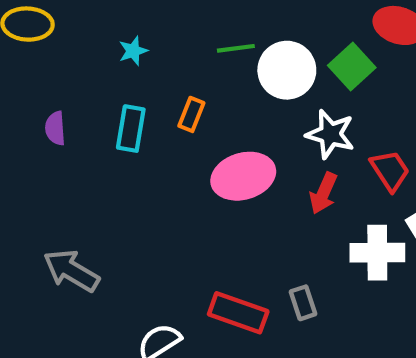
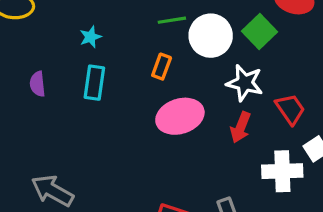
cyan star: (133, 51) -> (91, 37), moved
orange rectangle: (191, 114) -> (162, 67), moved

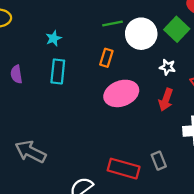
white star: (245, 83) -> (167, 67), size x0.6

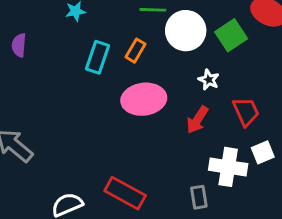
cyan rectangle: (58, 72) -> (97, 57), moved
gray rectangle: (159, 161) -> (199, 197), moved

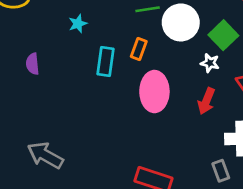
green square: (231, 35) -> (223, 35), moved
pink ellipse: (144, 99) -> (154, 92), turned -72

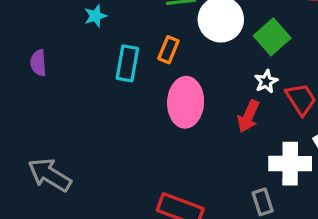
white star: (210, 63) -> (266, 81), moved, turned 30

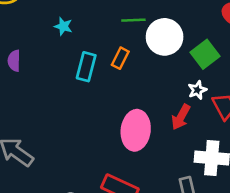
cyan star: (95, 16) -> (63, 26), turned 30
pink ellipse: (186, 102) -> (136, 130), moved

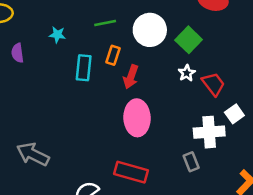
green line: (133, 20) -> (105, 23), moved
purple semicircle: (14, 61) -> (17, 53), moved
red arrow: (181, 117) -> (131, 77), moved

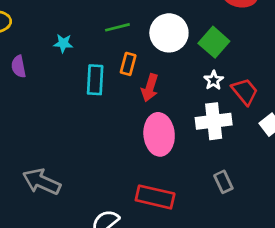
white cross: (209, 132) -> (214, 121), moved

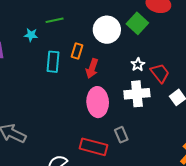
green line: (117, 27) -> (55, 20), moved
green square: (214, 42) -> (137, 23), moved
gray rectangle: (223, 182) -> (121, 135), moved

